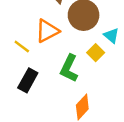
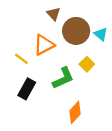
cyan triangle: (111, 36) -> (101, 34), moved
green L-shape: (69, 68) -> (63, 78), turned -140

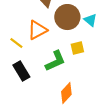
yellow square: (87, 64) -> (77, 48), turned 32
black rectangle: (27, 89) -> (21, 71), turned -60

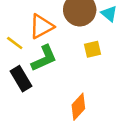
green L-shape: (55, 61) -> (44, 58), moved

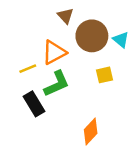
yellow line: (15, 43) -> (28, 69), turned -60

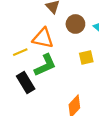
brown circle: (92, 36) -> (75, 24), size x0.7
orange triangle: (54, 52) -> (43, 38), turned 40

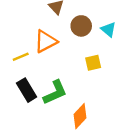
orange triangle: (43, 38) -> (46, 41), turned -40
green L-shape: (45, 65) -> (55, 92), moved

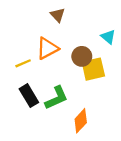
brown circle: (81, 26) -> (82, 56), moved
yellow square: (93, 63) -> (93, 69), size x1.5

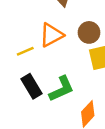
brown circle: (82, 56) -> (89, 32), moved

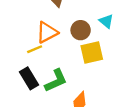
yellow line: (25, 51) -> (35, 49), moved

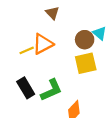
brown circle: (81, 30) -> (85, 40), moved
yellow line: (35, 49) -> (27, 50), moved

